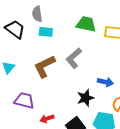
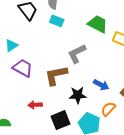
brown L-shape: (45, 66) -> (56, 75), moved
purple trapezoid: (24, 101) -> (23, 68), moved

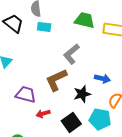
purple trapezoid: (23, 68) -> (26, 94), moved

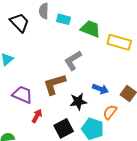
cyan rectangle: (44, 27) -> (64, 19), moved
red arrow: (43, 114) -> (37, 116), turned 128

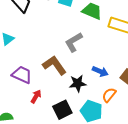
brown L-shape: (54, 84) -> (54, 65), turned 70

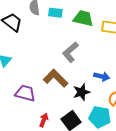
red arrow: (36, 96) -> (44, 120), moved

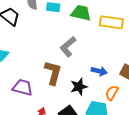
brown L-shape: (56, 78) -> (53, 73), turned 60

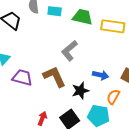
brown L-shape: (53, 73) -> (54, 77), turned -40
purple trapezoid: (23, 87) -> (22, 78), moved

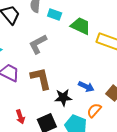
gray L-shape: (69, 51) -> (38, 44), moved
red arrow: (42, 118) -> (20, 117), turned 128

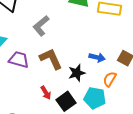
red arrow: (20, 117) -> (46, 93), moved

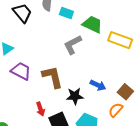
gray L-shape: (41, 26) -> (73, 45), moved
orange semicircle: (110, 79) -> (116, 110), moved

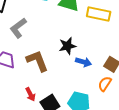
gray L-shape: (73, 45) -> (18, 28), moved
black star: (75, 96) -> (67, 46), moved

